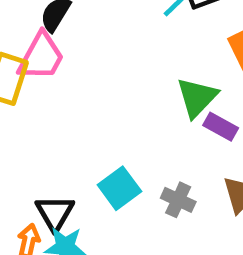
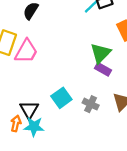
pink trapezoid: (41, 57) -> (26, 51), moved
purple rectangle: (221, 127) -> (103, 69), moved

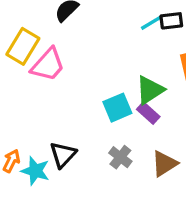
cyan square: (61, 98) -> (117, 108), moved
black triangle: (29, 110) -> (63, 155), moved

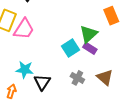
brown triangle: (164, 164) -> (105, 77), turned -36
cyan star: (35, 171) -> (25, 70), moved

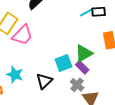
gray cross: (77, 78) -> (77, 85), moved
black triangle: (42, 82) -> (44, 81), moved

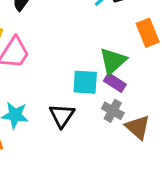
cyan square: (63, 63) -> (85, 82), turned 36

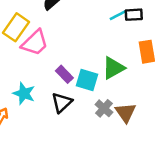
purple rectangle: (115, 83) -> (64, 74), moved
brown triangle: (138, 127) -> (126, 113), moved

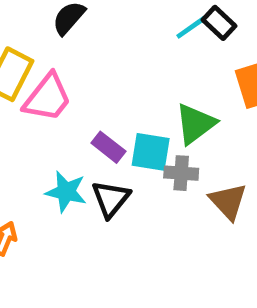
black rectangle: (134, 15) -> (219, 23), turned 54
cyan star: (24, 93) -> (66, 192), moved
gray cross: (104, 108) -> (181, 173), moved, turned -30

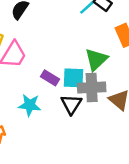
gray cross: (181, 173) -> (92, 88), size x1.5
black triangle: (111, 199) -> (71, 104), moved

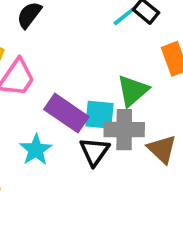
purple rectangle: (50, 78) -> (66, 113), size x1.6
cyan star: (30, 105) -> (36, 150), turned 30

